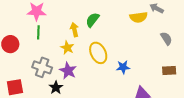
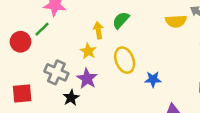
green line: (38, 32) -> (42, 29), moved, turned 40

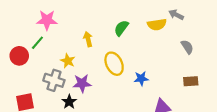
green semicircle: (121, 20) -> (121, 28), moved
yellow star: (88, 51) -> (68, 61), moved
purple star: (87, 79) -> (82, 83), turned -30

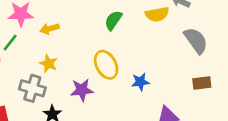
yellow arrow: (88, 39) -> (50, 29), moved, turned -88
gray semicircle: (187, 47) -> (196, 41), size x1.5
purple star: (82, 83) -> (82, 90), moved

